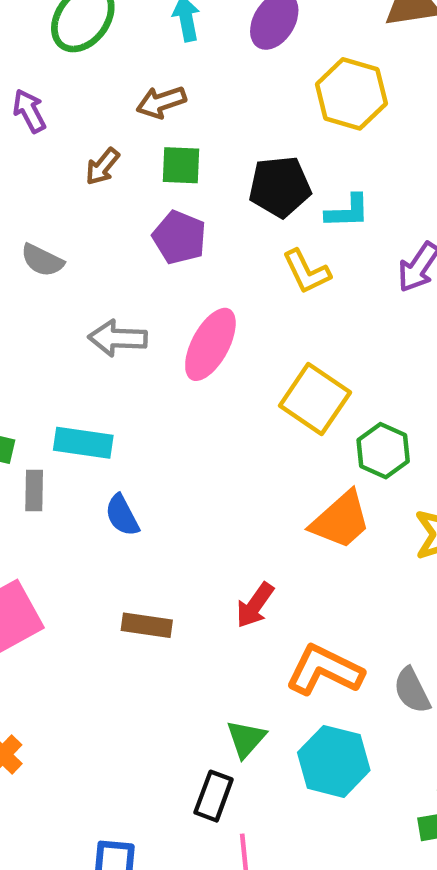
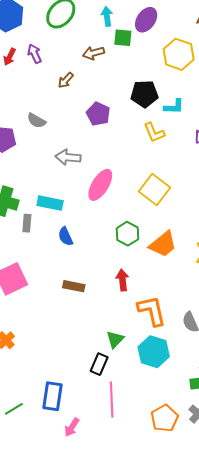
green square: (181, 165) -> (123, 38), moved
pink ellipse: (210, 344) -> (100, 185), moved
green hexagon: (383, 451) -> (127, 234), moved
red arrow: (255, 605) -> (122, 280), turned 135
orange L-shape: (324, 670) -> (152, 311), turned 48

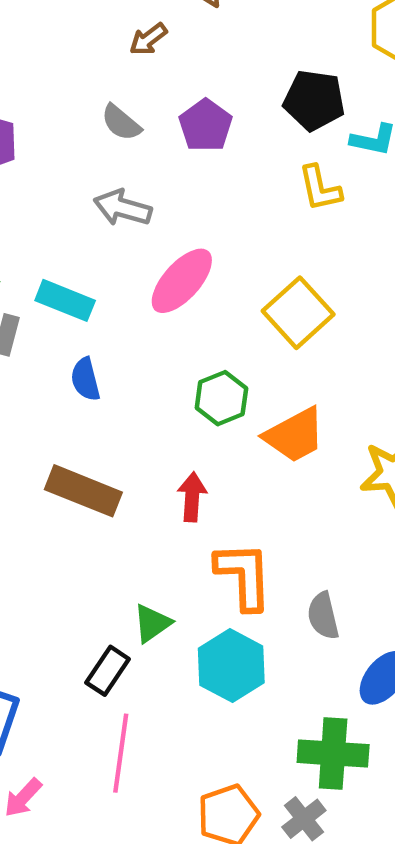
gray semicircle: (36, 121) -> (121, 123), moved
brown rectangle: (74, 286) -> (83, 491), size x1.5

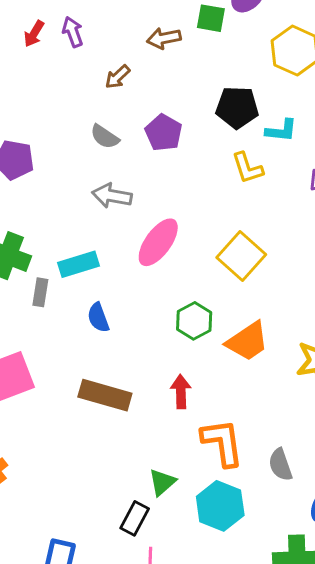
cyan rectangle: (65, 300) -> (79, 264), turned -33

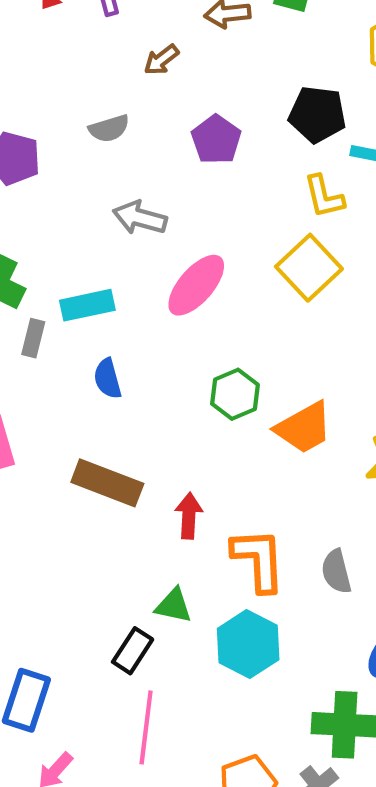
gray semicircle: (105, 137) -> (109, 128), moved, turned -56
yellow square: (241, 256) -> (309, 268), moved
red arrow: (181, 392) -> (189, 516), moved
gray semicircle: (280, 465) -> (336, 571), moved
green triangle: (162, 482) -> (174, 606), turned 48

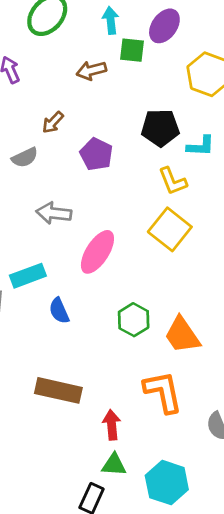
brown arrow: (161, 60) -> (53, 122), moved
blue semicircle: (108, 379) -> (59, 311), moved
orange trapezoid: (304, 428) -> (182, 335), turned 93
red arrow: (189, 516) -> (112, 425), moved
orange L-shape: (258, 560) -> (163, 392), moved

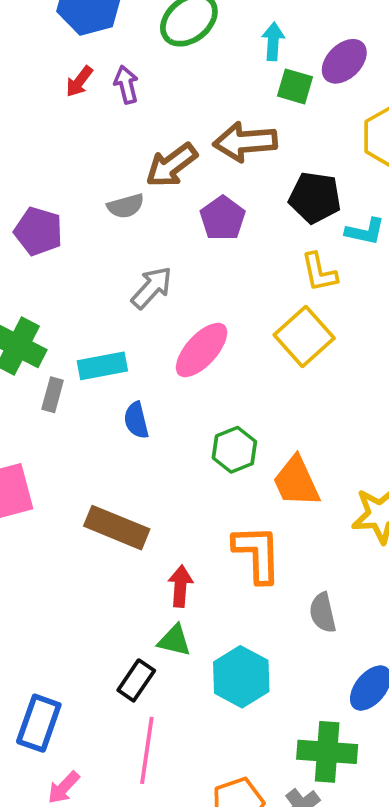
brown arrow: (91, 70) -> (245, 142), moved, size x1.5
brown arrow: (53, 122) -> (171, 165), size x1.6
gray arrow: (54, 213) -> (152, 288), turned 116

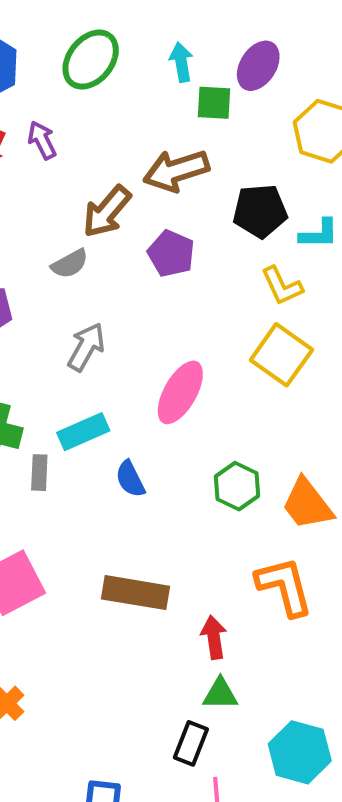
gray arrow: (152, 288) -> (86, 347), moved
cyan hexagon: (241, 677) -> (300, 752), moved

